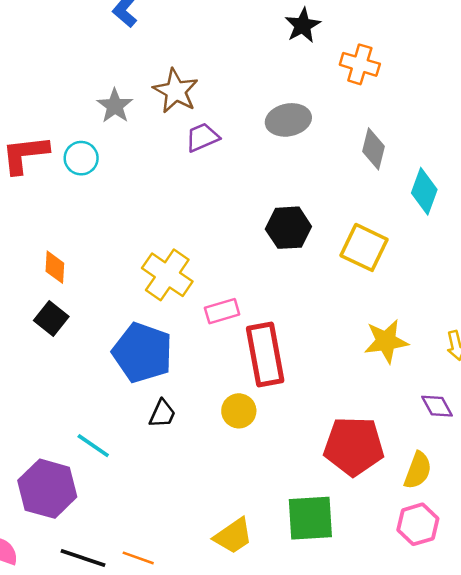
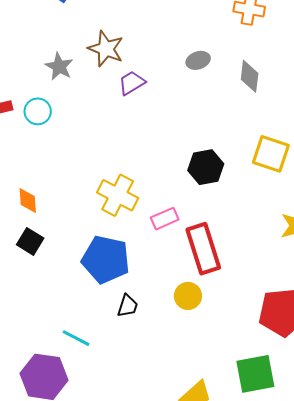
gray ellipse: (288, 120) -> (198, 60), size x0.7
gray diamond: (374, 149) -> (250, 76), moved
black hexagon: (288, 228) -> (206, 167), moved

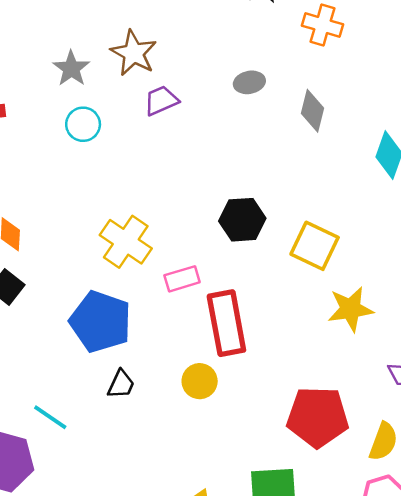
cyan circle: (38, 111) -> (83, 124), moved
yellow square: (271, 154) -> (315, 246), moved

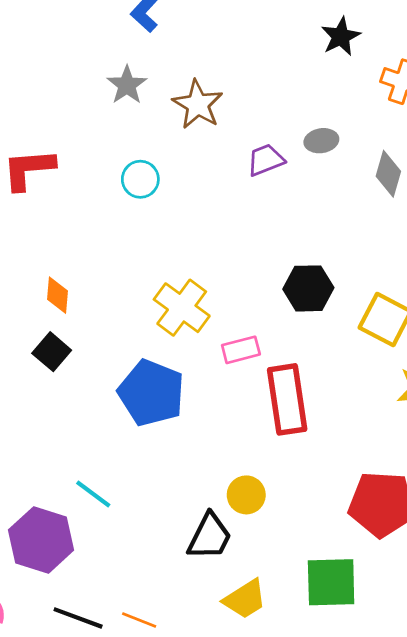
gray star: (71, 68) -> (127, 85), moved
purple trapezoid: (161, 101) -> (266, 160), moved
yellow circle: (200, 381) -> (246, 495), moved
black trapezoid: (121, 384) -> (210, 537), moved, size x1.5

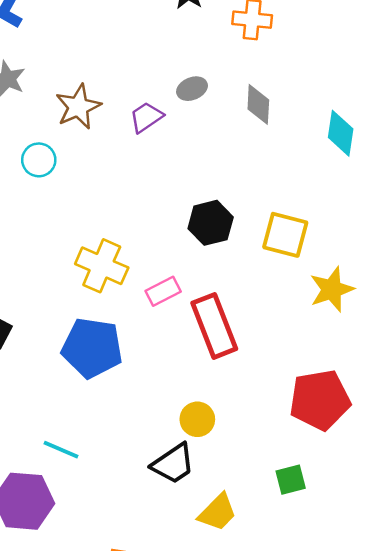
brown star: (198, 105) -> (78, 107), moved, turned 30
black trapezoid: (210, 537) -> (173, 464), turned 42
green square: (331, 582) -> (291, 480), size x0.6

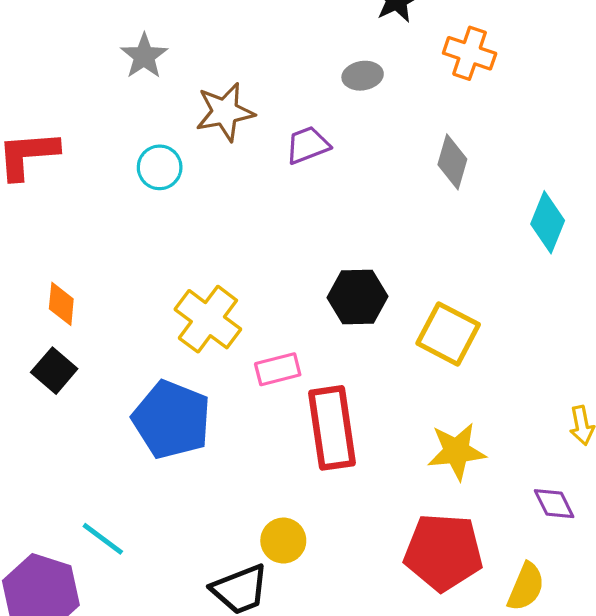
gray ellipse: (192, 89) -> (363, 76), moved
yellow star: (332, 289) -> (457, 451), moved

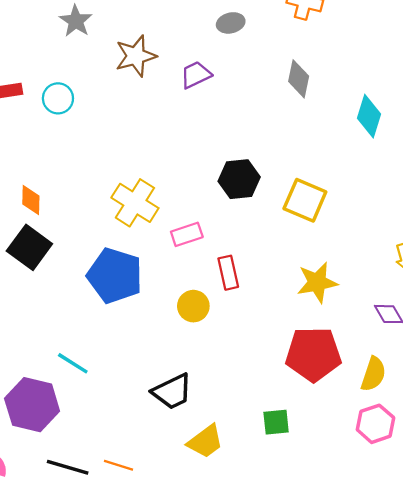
cyan circle: (160, 167) -> (58, 98), moved
black square: (54, 371) -> (29, 247), size x1.4
red rectangle: (332, 428) -> (228, 273), size x0.6
yellow circle: (283, 541) -> (193, 306), moved

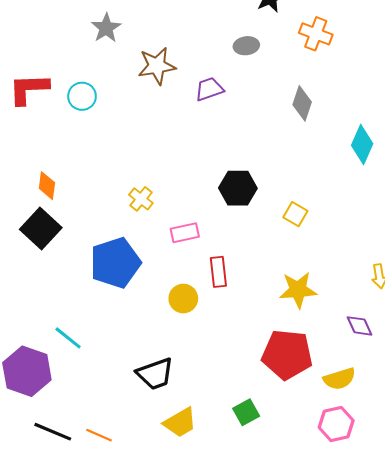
yellow square: (305, 200) -> (295, 214), size x0.6
yellow cross: (135, 203) -> (141, 199), size x0.6
blue pentagon: (115, 276) -> (115, 263), turned 30
yellow semicircle: (373, 374) -> (339, 379), turned 48
green square: (276, 422) -> (246, 412), turned -30

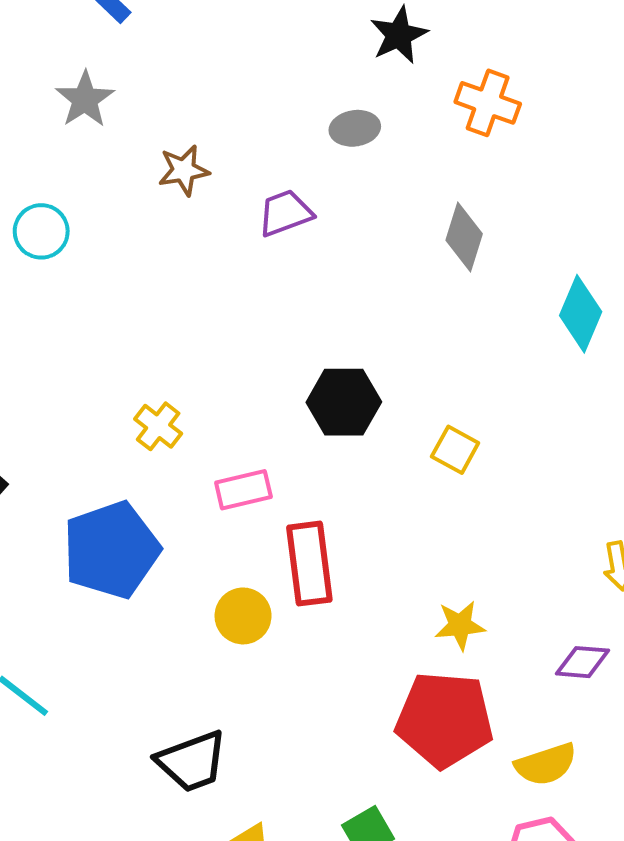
brown star: (157, 66) -> (184, 170), size x0.7
red rectangle: (218, 272) -> (309, 564), size x1.4
yellow star: (298, 290) -> (460, 625), moved, size x0.7
purple diamond: (360, 326) -> (583, 662), turned -60

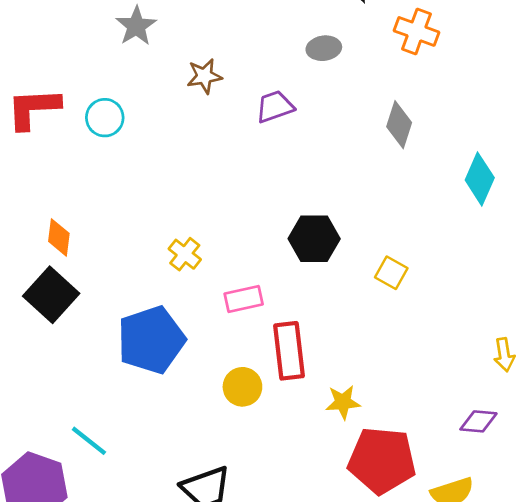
yellow star: (460, 625) -> (343, 402), moved

